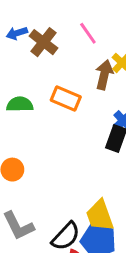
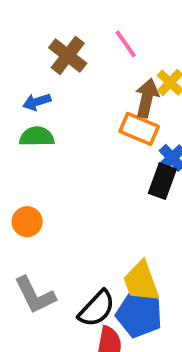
blue arrow: (17, 33) -> (37, 102), moved
orange rectangle: (66, 98) -> (139, 129), moved

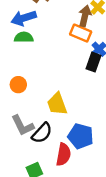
blue arrow: (37, 102) -> (24, 18), size x1.6
yellow trapezoid: (141, 282) -> (57, 104), moved
black semicircle: (97, 309) -> (42, 133), moved

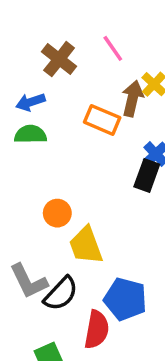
blue arrow: (24, 18) -> (30, 102), size x0.7
orange rectangle: (81, 33) -> (102, 120), moved
orange circle: (18, 85) -> (57, 213), moved

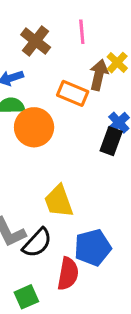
pink line: (113, 48) -> (82, 32), turned 30
orange circle: (57, 213) -> (34, 127), moved, size x1.6
blue pentagon: (125, 299) -> (93, 247), turned -30

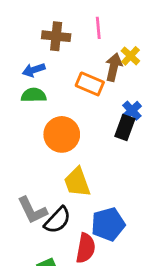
brown cross: (36, 41) -> (56, 36), turned -32
orange circle: (34, 127) -> (62, 134), moved

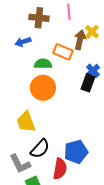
green semicircle: (34, 95) -> (43, 64), moved
yellow trapezoid: (77, 182) -> (26, 122), moved
gray L-shape: (32, 210) -> (20, 164), moved

